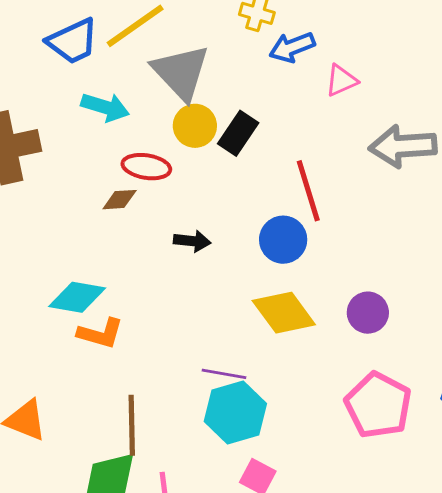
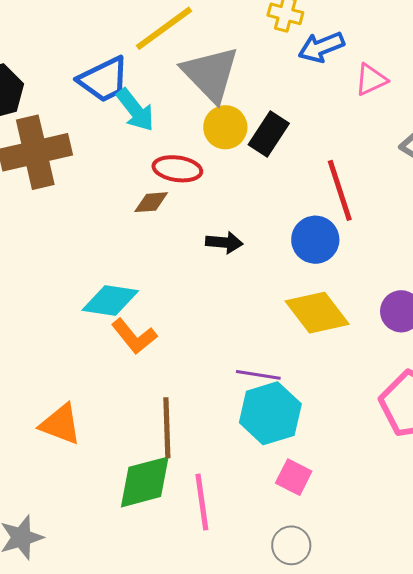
blue trapezoid: (73, 41) -> (104, 80), moved
cyan arrow: (105, 107) -> (135, 110), turned 36
orange L-shape: (100, 333) -> (134, 336), turned 36

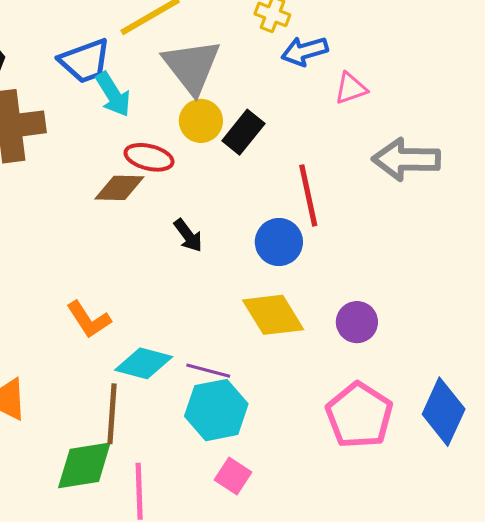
brown diamond: (151, 202) -> (119, 188), size x1.4
black arrow: (224, 242) -> (188, 235), turned 42
cyan diamond: (110, 300) -> (144, 363), moved

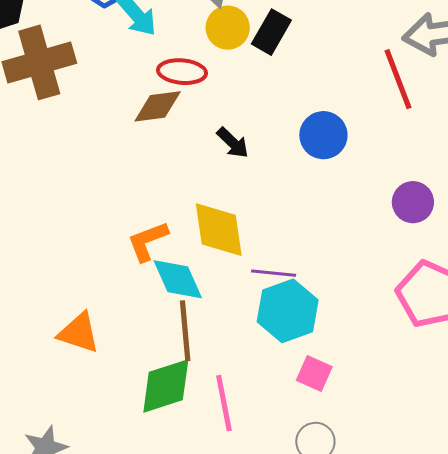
red line: (308, 195) -> (398, 79), moved
yellow diamond: (273, 315) -> (219, 230), moved, turned 32
orange L-shape: (89, 319) -> (148, 241), turned 111
cyan diamond: (144, 363) -> (178, 279), moved, turned 60

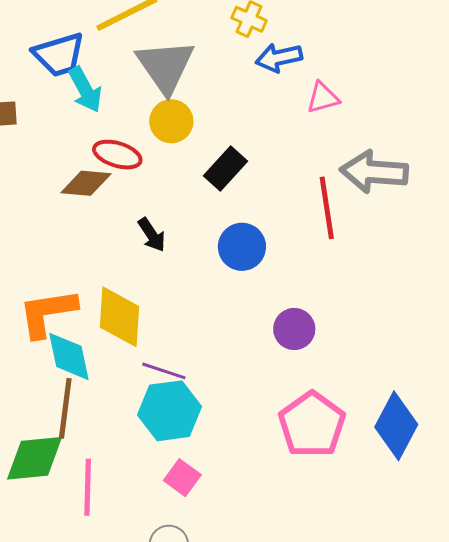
black rectangle: (271, 32) -> (225, 168), moved
purple circle: (413, 202) -> (294, 329), moved
orange L-shape: (148, 241) -> (48, 313), size x1.4

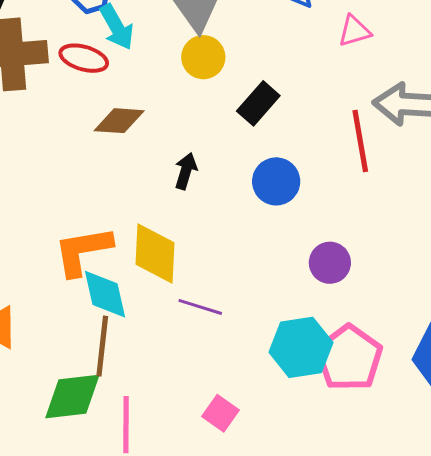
red ellipse: (117, 155) -> (84, 58), moved
black arrow: (152, 235) -> (186, 171), turned -129
cyan hexagon: (170, 411) -> (301, 347), moved

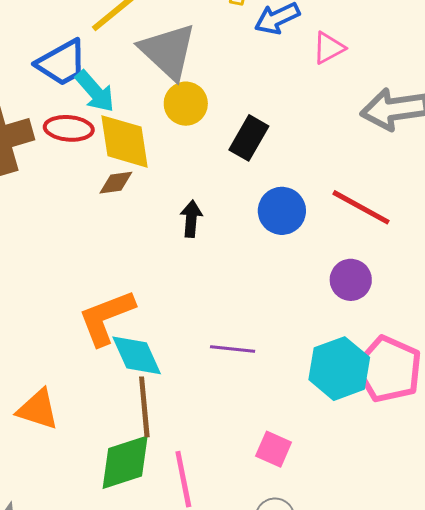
brown diamond: (119, 121) -> (116, 183), size x0.7
red line: (360, 141) -> (361, 207), moved, turned -40
yellow diamond: (155, 254) -> (124, 141), moved

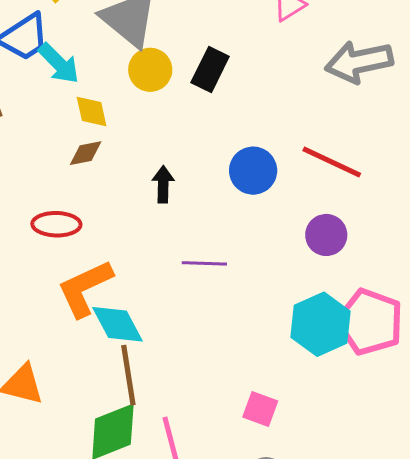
red ellipse: (69, 128) -> (56, 224), moved
black rectangle: (249, 138) -> (210, 69), moved
yellow diamond: (124, 141) -> (92, 112), size x0.6
purple line: (233, 349) -> (204, 263), moved

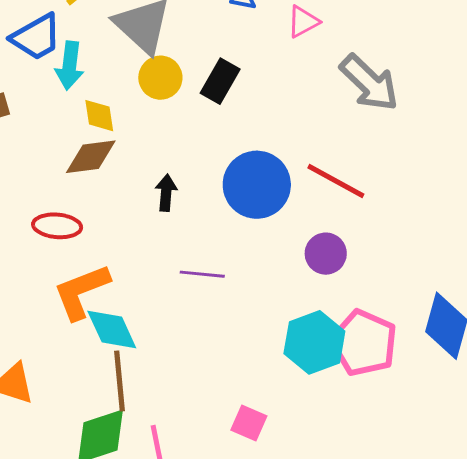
gray arrow: (359, 62) -> (369, 83), turned -128
cyan arrow: (59, 63) -> (70, 66), turned 48
brown diamond: (86, 153) -> (91, 157), size x1.5
blue circle: (253, 171) -> (257, 185), size x1.4

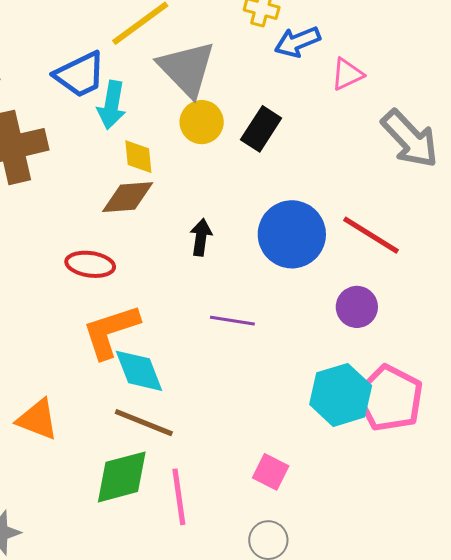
brown line: (119, 381) -> (144, 423), turned -66

